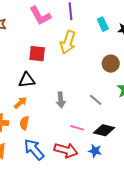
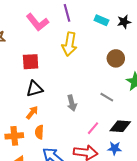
cyan rectangle: (103, 24) -> (101, 20), turned -32
red square: (37, 54) -> (31, 62), moved
pink line: (77, 128) -> (93, 128), turned -56

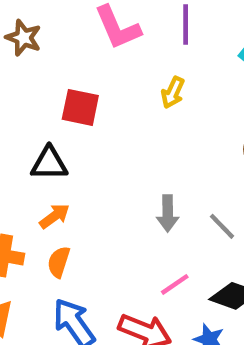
yellow arrow: (69, 44) -> (173, 92), size x0.6
black triangle: (35, 89) -> (49, 163), moved
gray arrow: (72, 103) -> (168, 213), moved

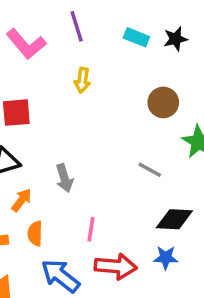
gray arrow: (168, 213) -> (64, 178), moved
pink line: (175, 284) -> (91, 229), moved, turned -30

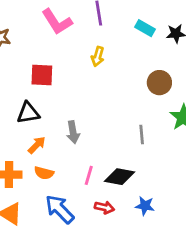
gray line: (150, 170) -> (142, 134), turned 48
black diamond: (174, 219) -> (120, 177), moved
orange semicircle: (35, 234) -> (44, 173), turned -84
red arrow: (116, 266) -> (104, 207), size x0.6

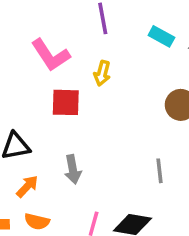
pink L-shape: (57, 22) -> (51, 55), moved
red square: (42, 75) -> (66, 102), moved

